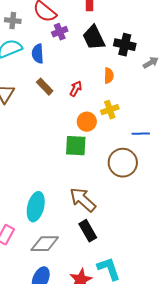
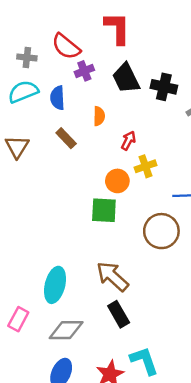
orange semicircle: (109, 76) -> (99, 116), moved
red arrow: (76, 89) -> (128, 141), moved

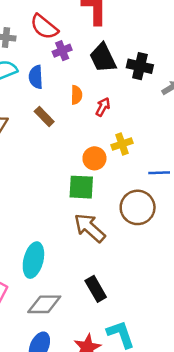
red arrow: (128, 141) -> (103, 107), moved
brown arrow: (112, 276) -> (90, 228), moved

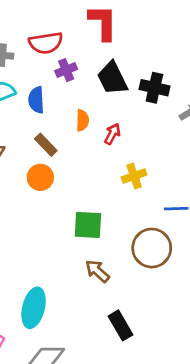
red semicircle: (44, 27) -> (46, 43), turned -48
orange circle: (94, 158) -> (40, 177), moved
brown arrow: (90, 228) -> (97, 271), size x0.7
black rectangle: (96, 289) -> (120, 325), moved

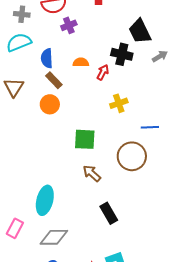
black trapezoid: (112, 78) -> (140, 31), moved
black cross: (154, 88) -> (122, 54), moved
blue semicircle: (36, 100) -> (47, 58), moved
orange semicircle: (82, 120) -> (81, 62), turned -91

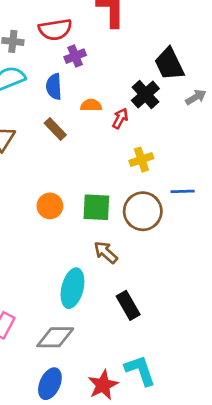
black cross: (122, 54) -> (145, 95), turned 35
blue semicircle: (47, 58) -> (54, 87), moved
orange circle: (50, 104) -> (50, 206), moved
brown circle: (132, 156) -> (143, 211), moved
cyan ellipse: (45, 200) -> (72, 288), moved

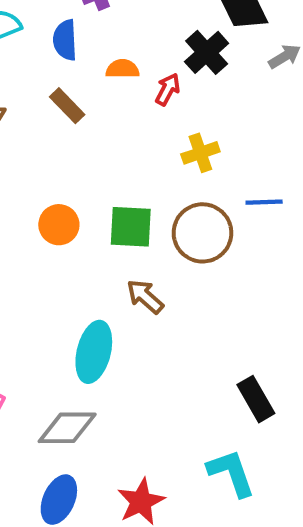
black rectangle: (128, 305) -> (256, 399), moved
cyan L-shape: (140, 370) -> (231, 473), moved

